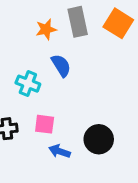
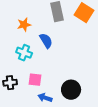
orange star: (46, 29) -> (24, 25), moved

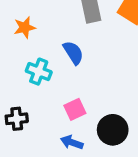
orange star: (24, 25) -> (25, 28), moved
pink square: (35, 80) -> (75, 109), moved, turned -32

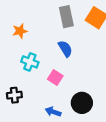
blue semicircle: (73, 53) -> (65, 49), moved
pink square: (75, 109) -> (55, 77), moved, turned -32

